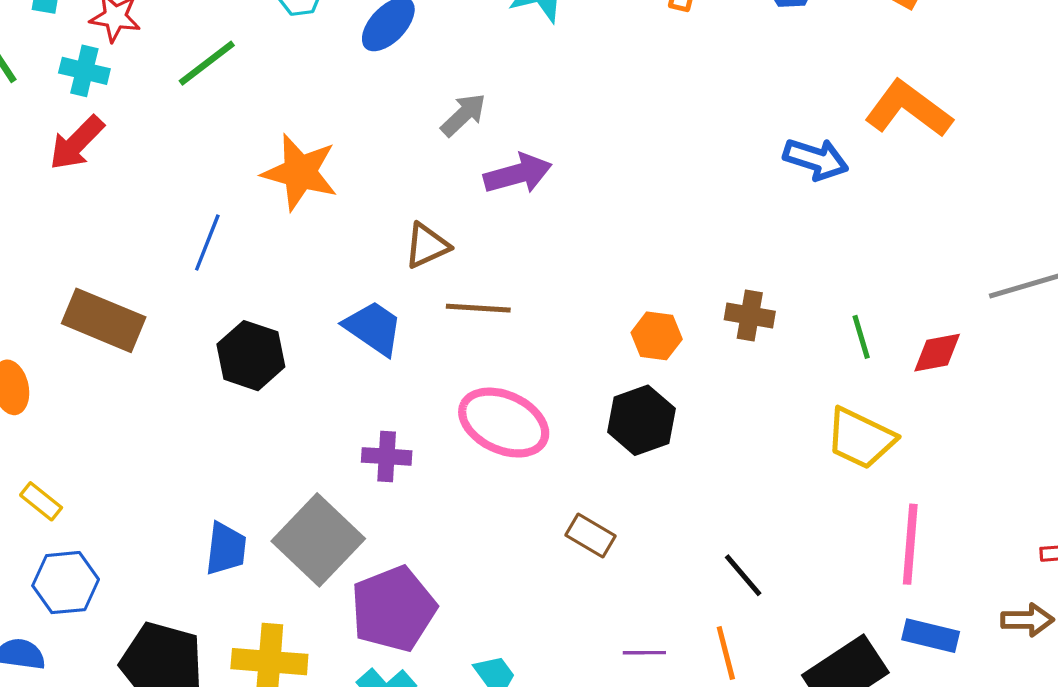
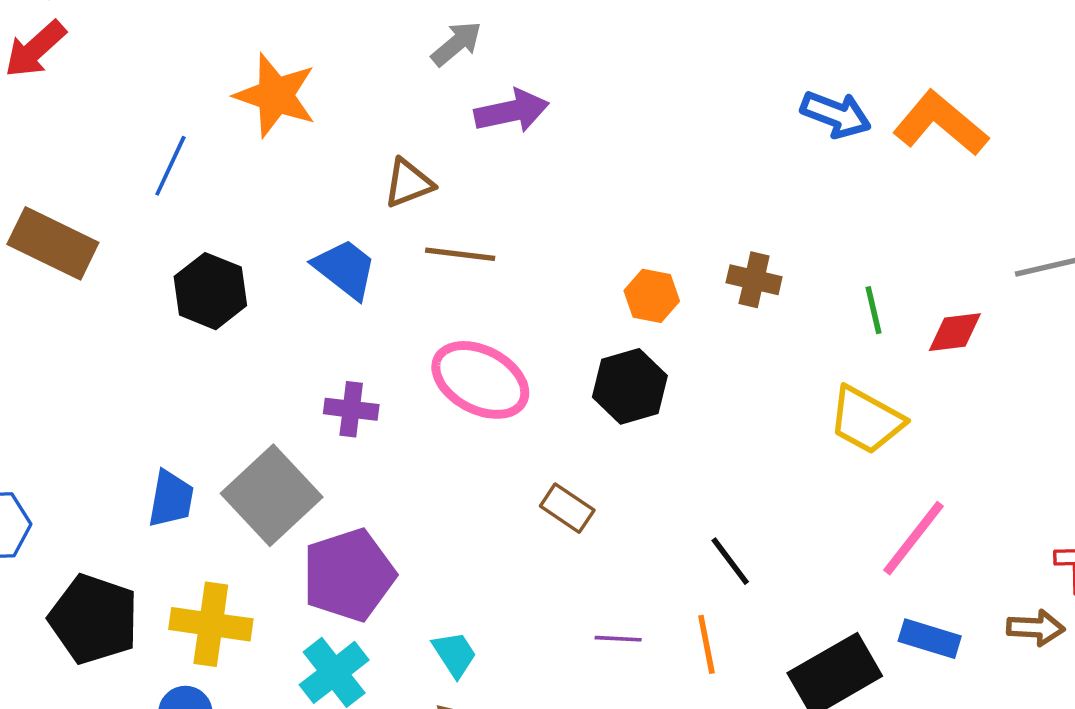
orange L-shape: (908, 109) -> (940, 123), moved
pink line: (910, 544) -> (913, 538), turned 30

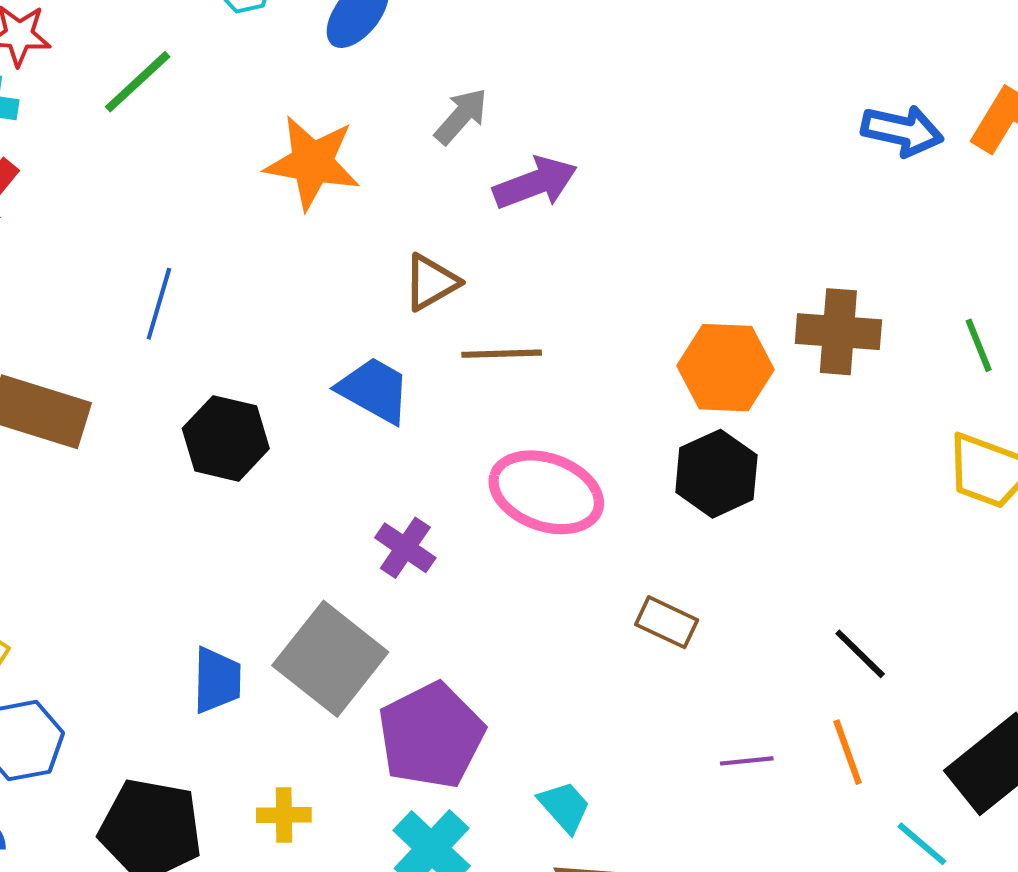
orange star: (275, 95) -> (312, 163), moved
brown cross: (754, 280) -> (838, 332), size x1.4
orange hexagon: (652, 296) -> (725, 368), size x1.5
purple cross: (351, 409) -> (405, 548), turned 36
yellow cross: (211, 624) -> (284, 815), size x0.6

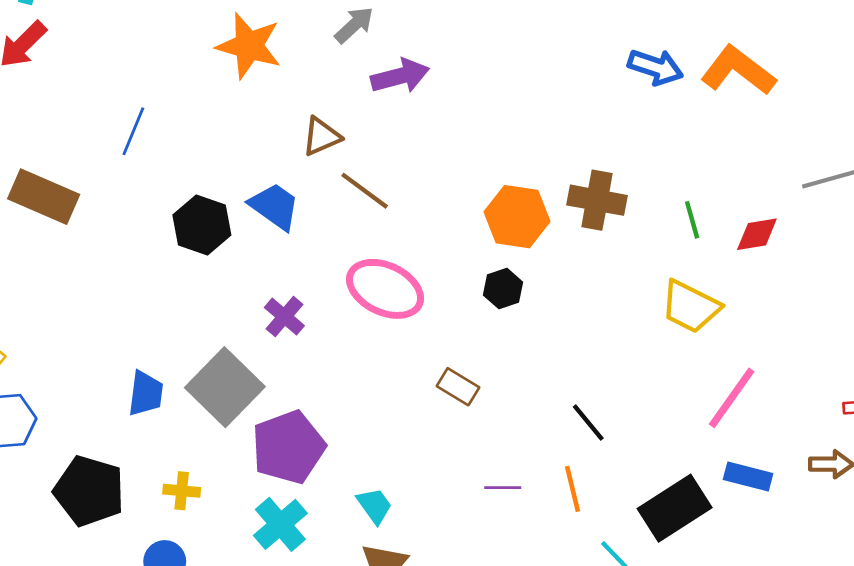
brown line: (502, 354) -> (365, 191), turned 32
black hexagon: (226, 438) -> (202, 225), moved
black hexagon: (716, 474) -> (503, 289), size x0.7

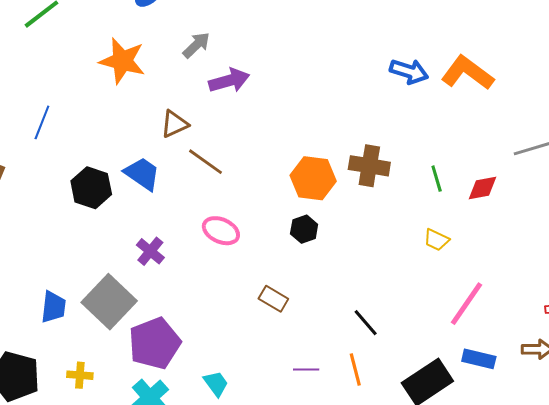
pink ellipse: (385, 289) -> (221, 231), size x0.7
yellow trapezoid: (690, 307) -> (436, 240), size x0.6

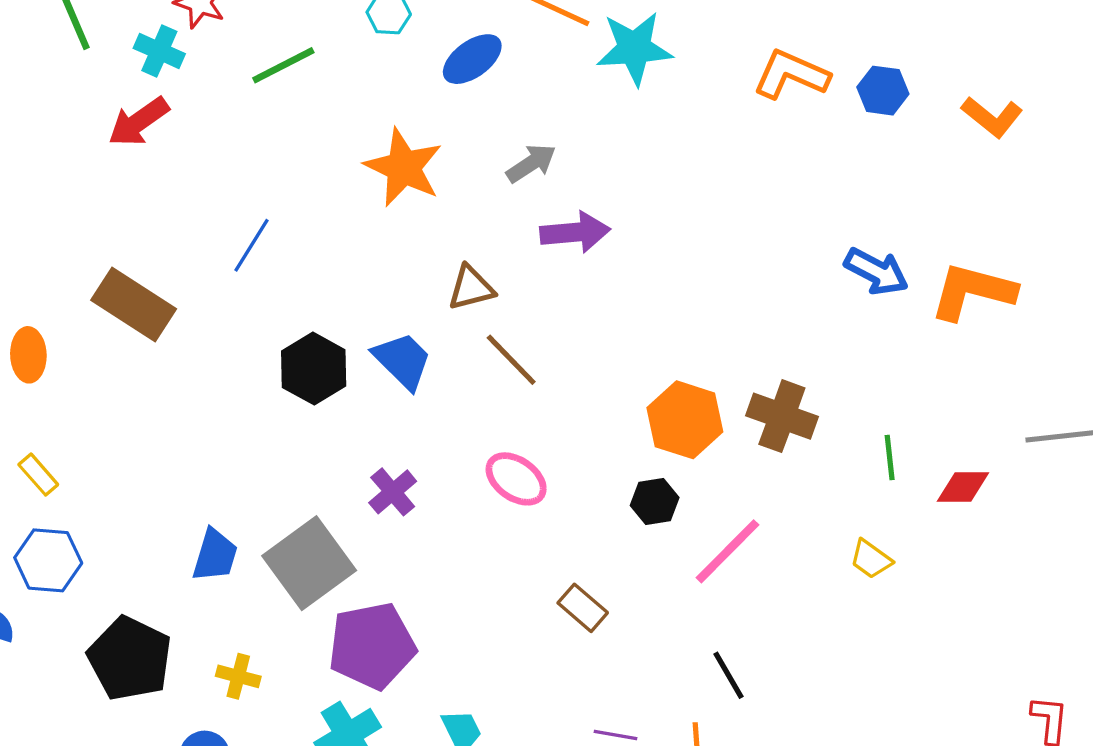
orange L-shape: (467, 73) -> (973, 291), turned -32
pink line: (466, 304) -> (727, 551), moved

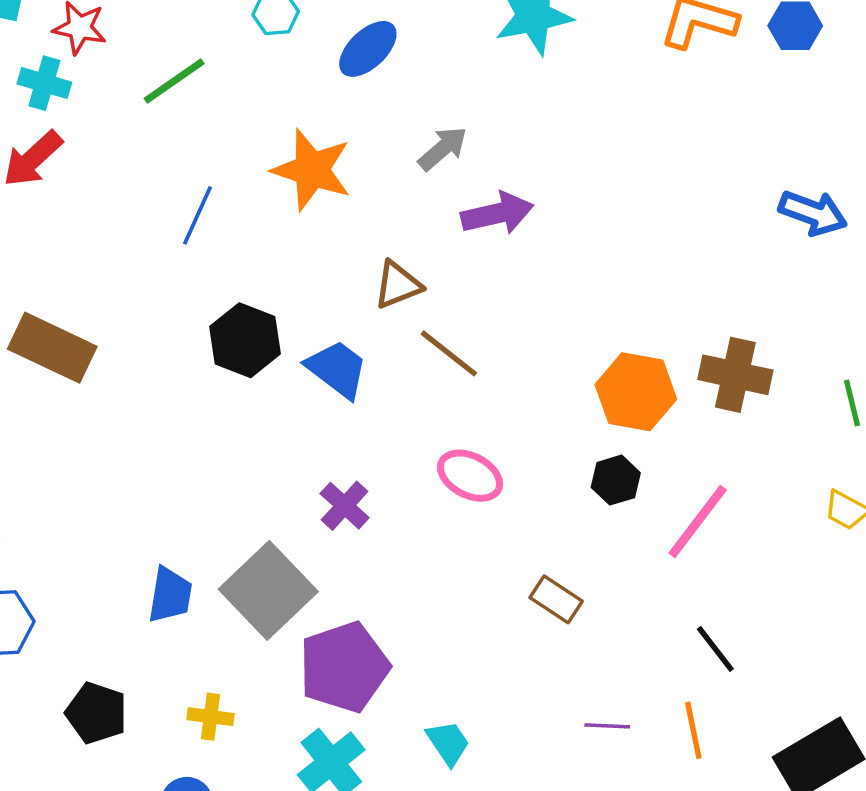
blue line: (252, 245) -> (197, 215), moved
black hexagon: (314, 369) -> (245, 340), moved
black pentagon: (130, 659) -> (96, 713), size x0.7

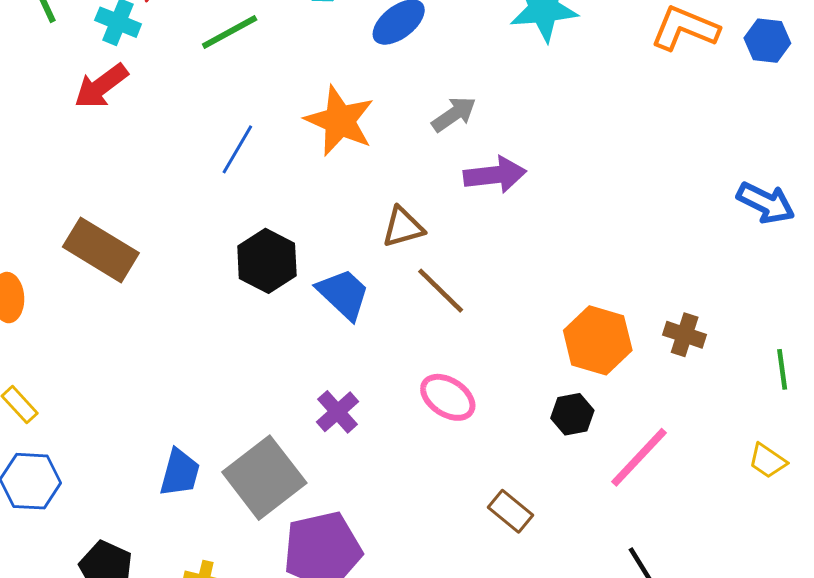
brown cross: (735, 375) -> (685, 335), size x0.7

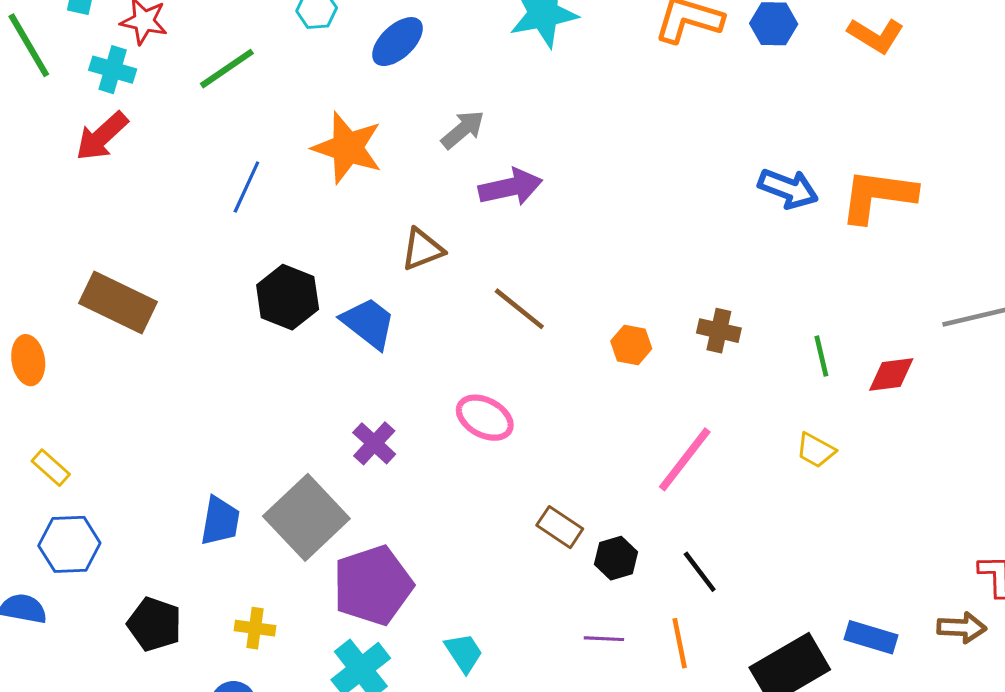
brown line: (441, 291) -> (519, 309), moved
orange hexagon: (598, 340) -> (631, 345), size x0.6
black hexagon: (572, 414) -> (616, 558), moved

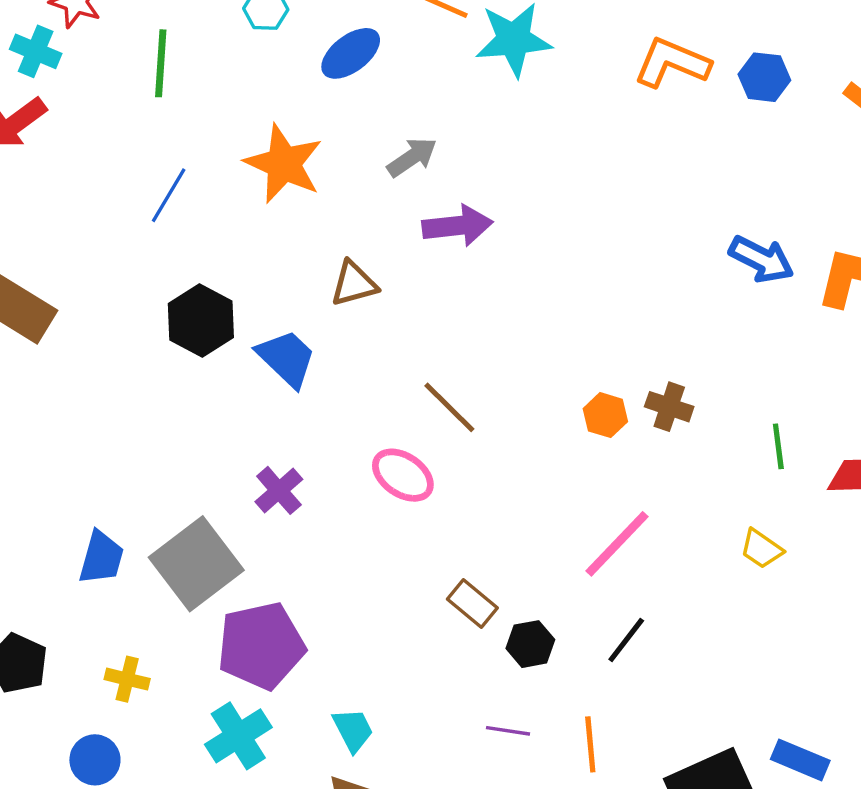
green line: (227, 69) -> (161, 63), turned -58
brown line: (519, 309) -> (449, 407), moved
orange hexagon: (631, 345) -> (605, 415), moved
black line: (700, 572) -> (626, 640), moved, turned 69

